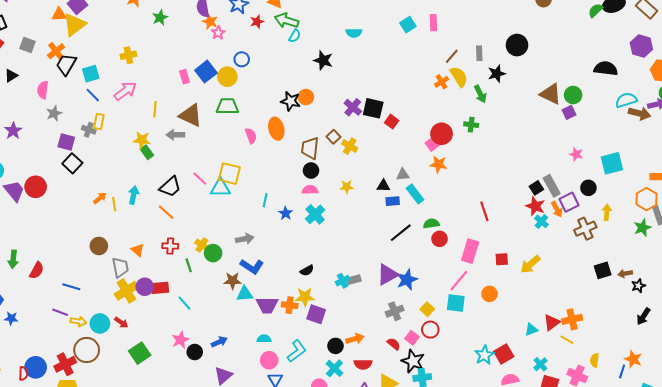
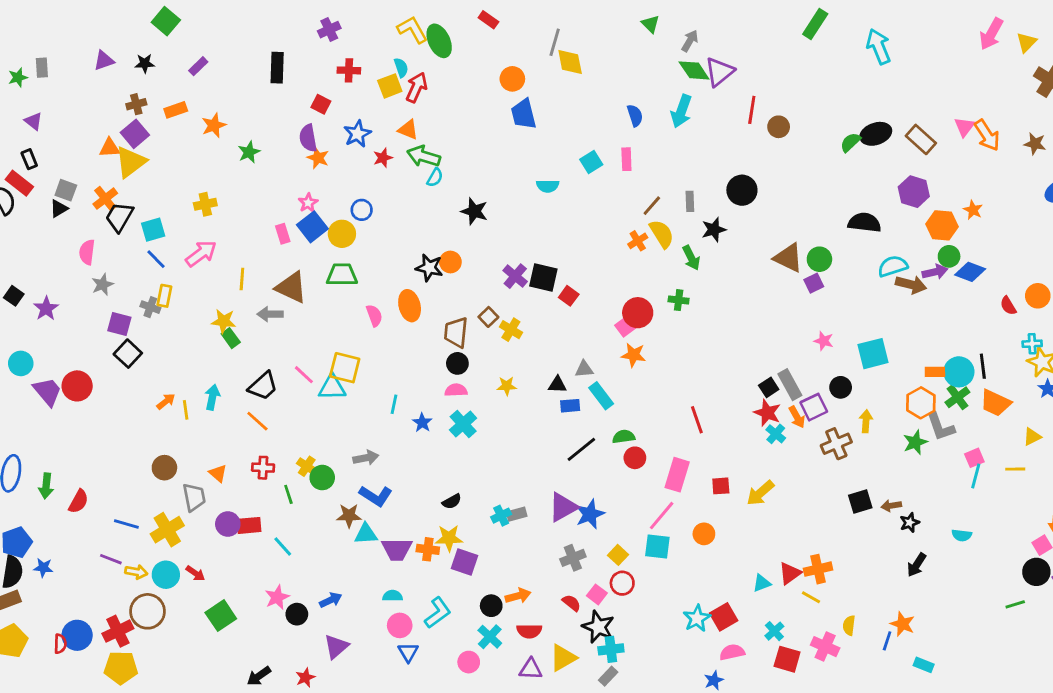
pink star: (218, 33) -> (308, 203), moved
cyan semicircle: (354, 33) -> (548, 186), moved
black triangle: (11, 76) -> (59, 208), moved
yellow cross: (126, 291) -> (167, 530), moved

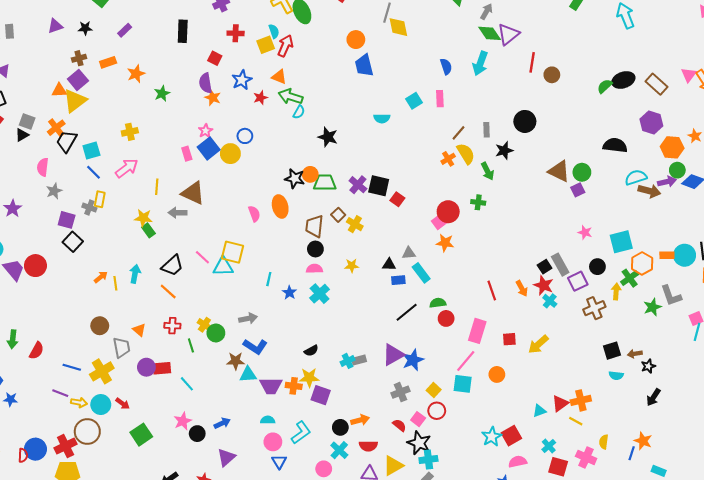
green trapezoid: (342, 275) -> (325, 183), moved
green cross: (957, 397) -> (630, 278), moved
orange hexagon: (921, 403) -> (642, 264), moved
orange arrow: (797, 417) -> (522, 288), moved
cyan semicircle: (962, 535) -> (616, 376), moved

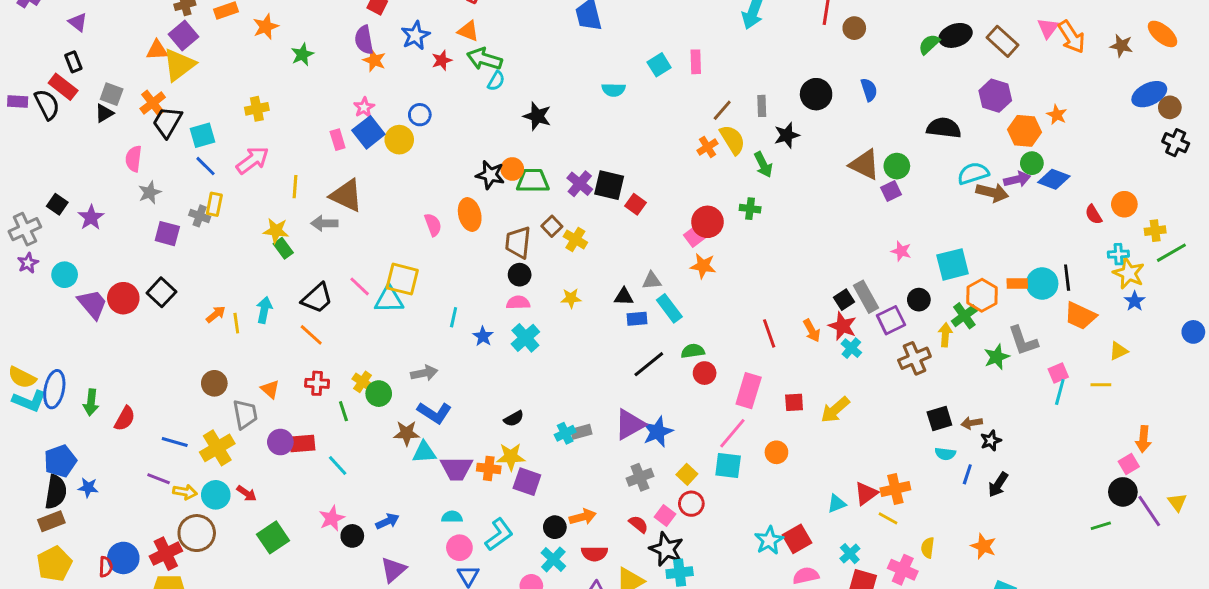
blue semicircle: (446, 67) -> (869, 90), moved
black square: (73, 242) -> (161, 292), moved
blue line: (632, 453) -> (967, 474), moved

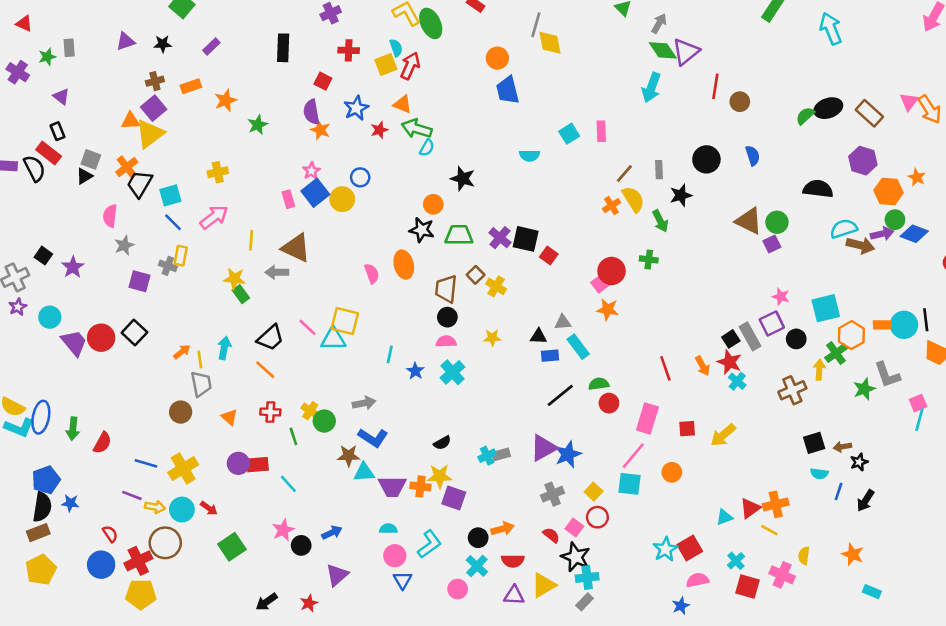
orange circle: (512, 169) -> (433, 204), moved
purple square: (891, 320) -> (772, 324), moved
gray trapezoid: (245, 414) -> (201, 384), moved
red semicircle: (106, 567) -> (110, 534), moved, turned -36

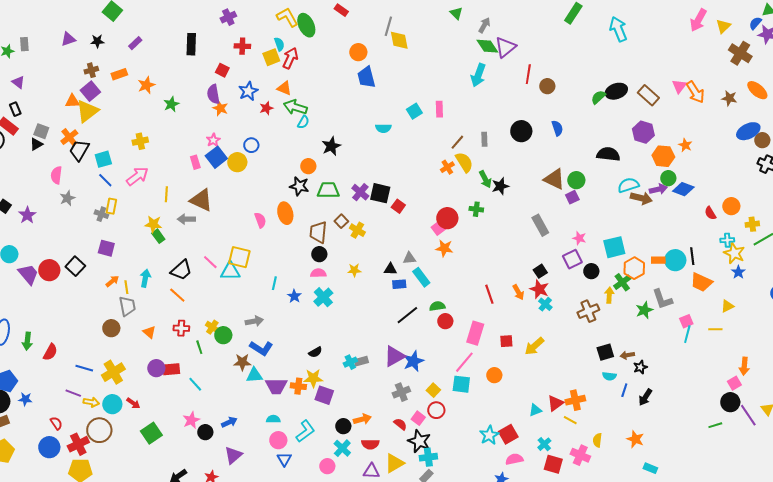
black star: (463, 179) -> (331, 146), turned 30
black star: (681, 195) -> (500, 186), moved
purple square: (140, 281) -> (106, 248), moved
gray rectangle: (750, 336) -> (540, 225), moved

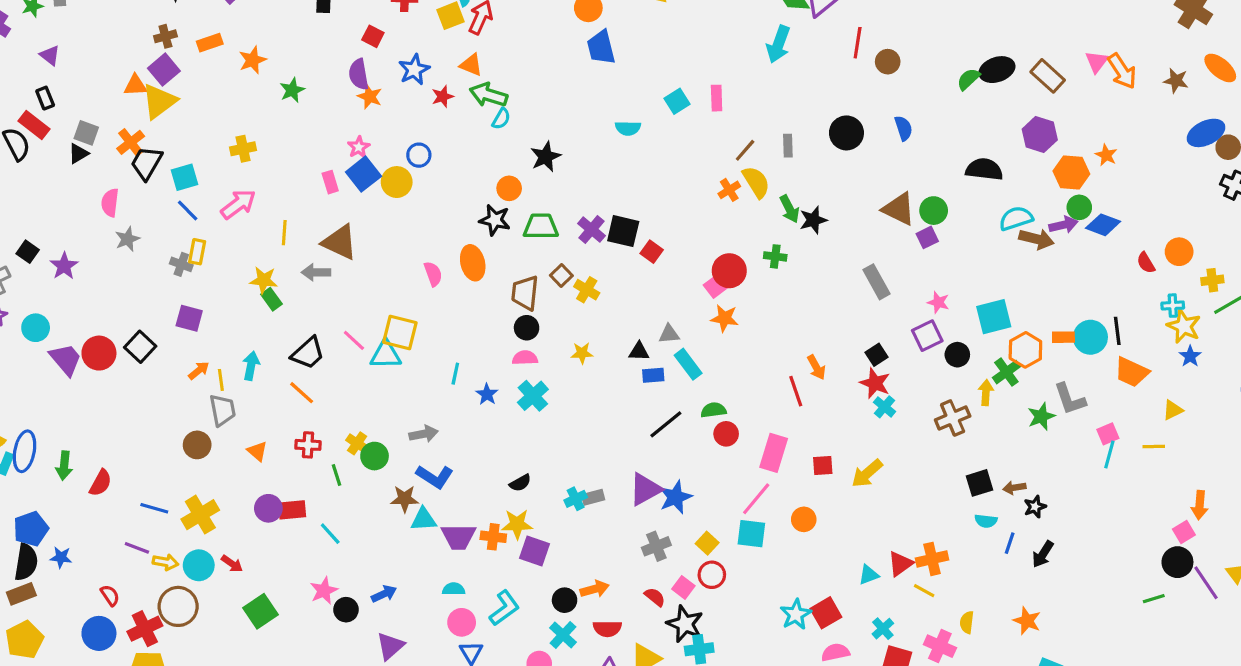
orange arrow: (518, 292) -> (816, 367), moved

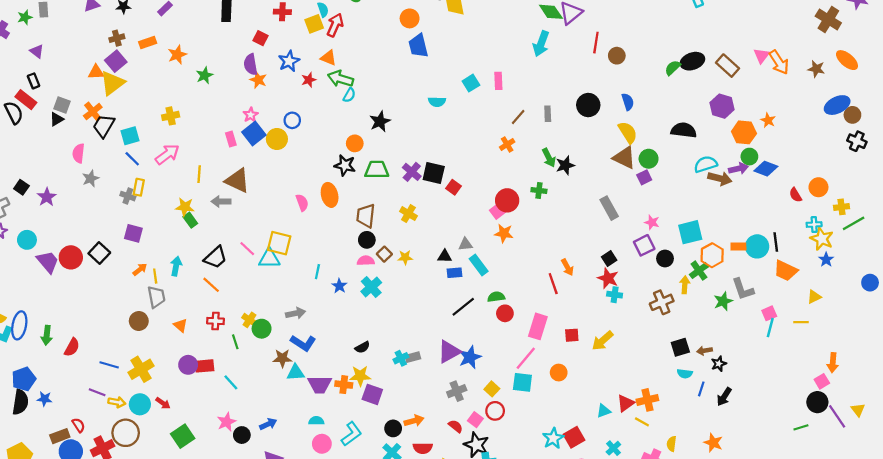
yellow semicircle: (756, 182) -> (628, 132), moved
brown square: (561, 275) -> (384, 254), moved
cyan cross: (884, 407) -> (615, 295), turned -32
brown rectangle: (21, 594) -> (60, 436), moved

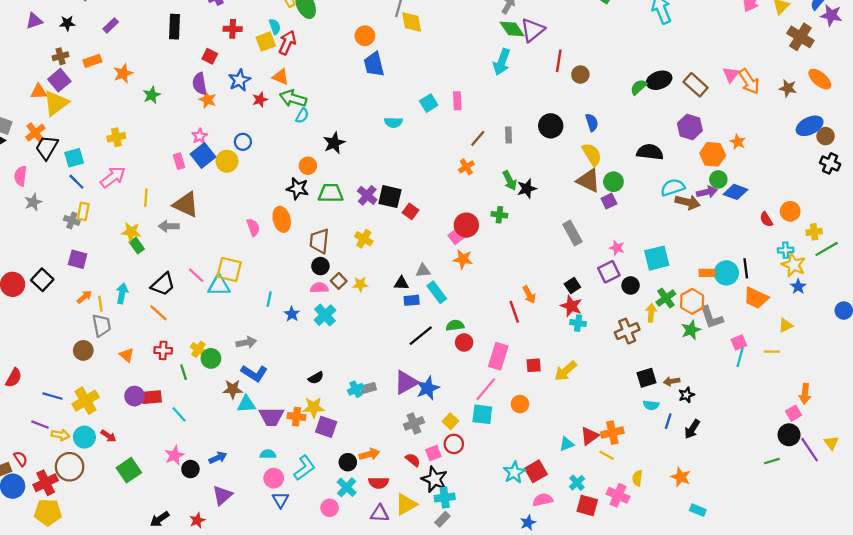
orange hexagon: (712, 255) -> (692, 301), moved
pink square: (475, 420) -> (433, 453), turned 32

